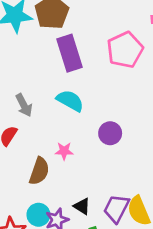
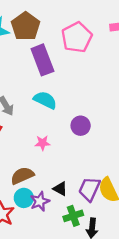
pink pentagon: (125, 50) -> (77, 37), moved
brown semicircle: (39, 171) -> (22, 176), moved, turned -130

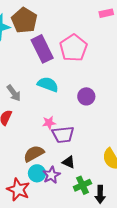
pink pentagon: (77, 37) -> (73, 48), moved
purple circle: (81, 126) -> (86, 96), moved
purple trapezoid: (89, 189) -> (63, 135), moved, turned -115

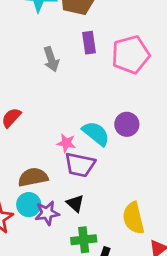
purple rectangle: (42, 49) -> (89, 43), size x0.6
cyan semicircle: (48, 84) -> (96, 134), moved
gray arrow: (14, 93) -> (51, 59), moved

